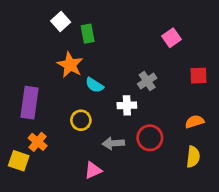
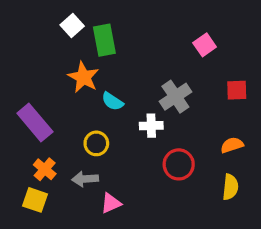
green rectangle: (88, 34) -> (104, 40), size x1.4
gray cross: (147, 81) -> (175, 97), size x1.4
purple rectangle: (29, 103) -> (35, 122), turned -48
gray arrow: (113, 143) -> (85, 179), moved
yellow square: (19, 161) -> (35, 200), moved

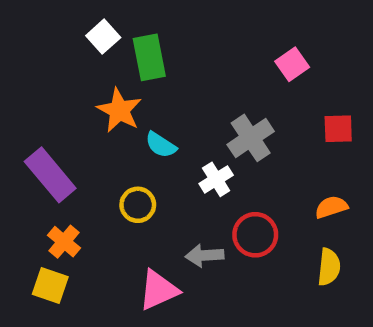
white cross: (151, 126) -> (216, 179), turned -30
gray arrow: (85, 179) -> (205, 255), moved
pink triangle: (111, 203) -> (158, 290), size x1.4

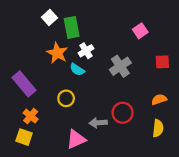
white cross: (216, 179) -> (86, 51), moved

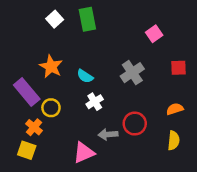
green rectangle: (72, 27) -> (87, 19), moved
white cross: (86, 51) -> (95, 102), moved
orange star: (57, 53) -> (51, 66), moved
yellow circle: (66, 98) -> (51, 108), moved

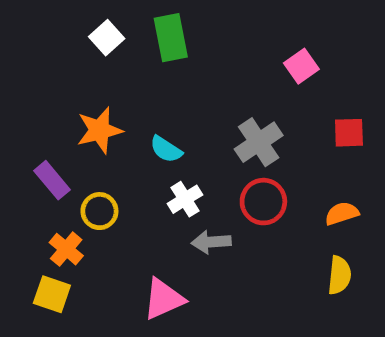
orange star: (51, 66) -> (99, 130), turned 30
purple rectangle: (27, 92) -> (52, 180), size x0.7
red circle: (135, 124) -> (263, 202), moved
gray arrow: (108, 134) -> (211, 242), moved

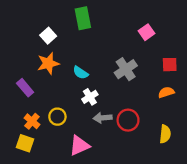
white square: (107, 38) -> (48, 36), moved
red circle: (263, 202) -> (128, 120), moved
yellow circle: (99, 211) -> (57, 117), moved
orange semicircle: (342, 213) -> (166, 92), moved

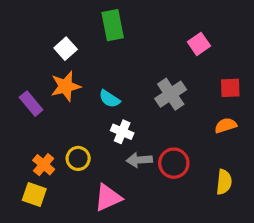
purple rectangle: (25, 88) -> (31, 104), moved
white cross: (90, 97) -> (122, 132), turned -35

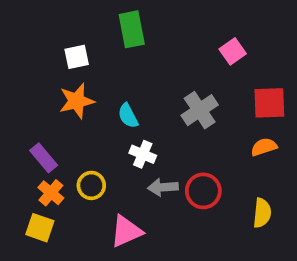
white square: (66, 49) -> (77, 57), turned 30
red square: (230, 88) -> (269, 103), size x1.4
cyan semicircle: (109, 99) -> (128, 116), turned 30
purple rectangle: (31, 104) -> (44, 158), moved

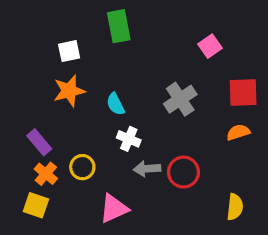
yellow semicircle: (262, 213) -> (235, 207), moved

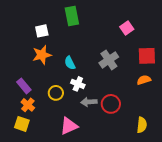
yellow circle: (82, 167) -> (56, 93), moved

